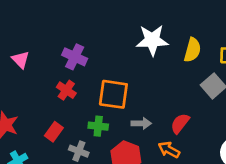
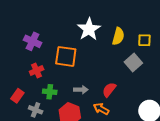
white star: (152, 40) -> (89, 29), turned -30
red cross: (66, 90) -> (37, 71), moved, turned 32
orange square: (113, 94) -> (66, 56), moved

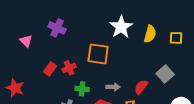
purple cross: (33, 41) -> (57, 28), moved
gray square: (133, 62) -> (165, 74), moved
red rectangle: (17, 96) -> (50, 69), moved

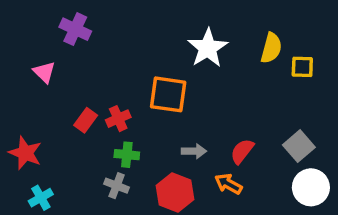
purple cross: (57, 28) -> (75, 29), moved
yellow semicircle: (150, 34) -> (271, 48), moved
gray square: (165, 74) -> (299, 146), moved
green cross: (82, 89) -> (127, 155), moved

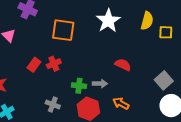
orange square: (168, 94) -> (63, 30), moved
red semicircle: (242, 151) -> (123, 65), moved, turned 77
green cross: (127, 155) -> (79, 86), moved

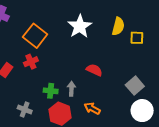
orange square: (63, 30) -> (35, 36), turned 30
red cross: (54, 64) -> (31, 62), moved
gray arrow: (100, 84) -> (71, 89), turned -88

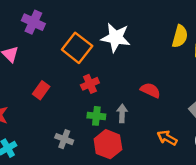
white star: (80, 26) -> (116, 38), moved, turned -30
red cross: (31, 62) -> (90, 84), moved
orange arrow: (92, 108) -> (167, 138), moved

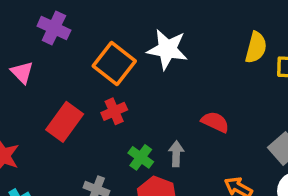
red cross: (90, 84) -> (114, 111), moved
red rectangle: (41, 90) -> (65, 122), size x1.5
green cross: (96, 116) -> (141, 157), turned 30

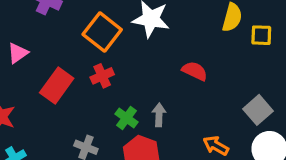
pink triangle: (22, 72) -> (18, 53), moved, turned 40
red semicircle: (215, 122) -> (195, 71), moved

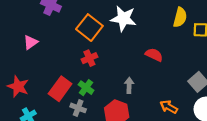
red rectangle: (57, 86) -> (60, 89), moved
green cross: (127, 118) -> (86, 88), moved

